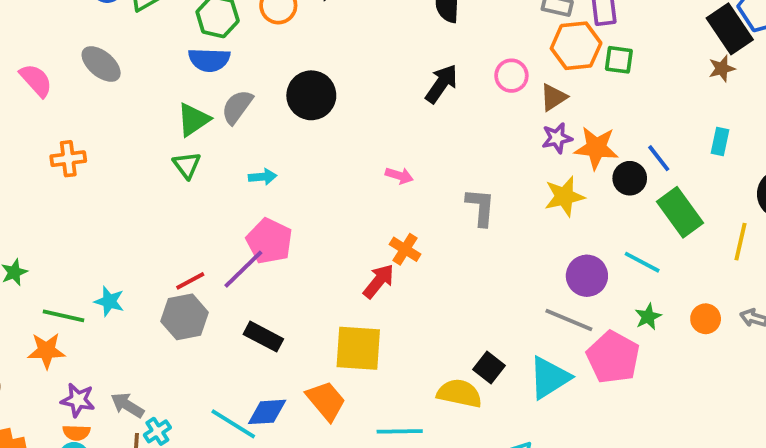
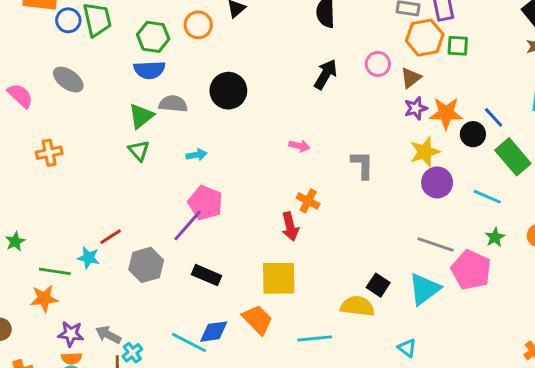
gray semicircle: (237, 107) -> (173, 104), turned 64
purple circle: (587, 276) -> (437, 182), moved
red line: (190, 281) -> (111, 237), moved
red arrow: (379, 281) -> (290, 227), turned 132

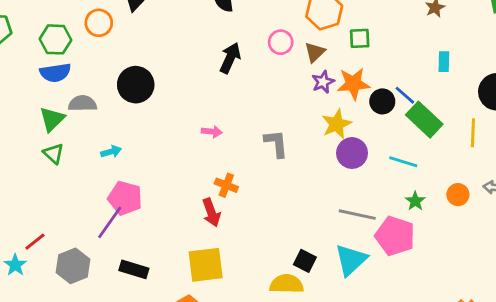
green square: (458, 46) -> (360, 38), moved
blue line: (494, 117) -> (405, 95), moved
cyan star: (88, 258) -> (15, 265), turned 30

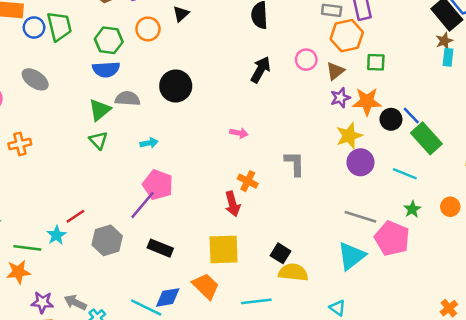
cyan rectangle: (444, 62) -> (448, 57), moved
gray L-shape: (276, 144) -> (295, 163), moved
black square: (305, 261) -> (281, 253), moved

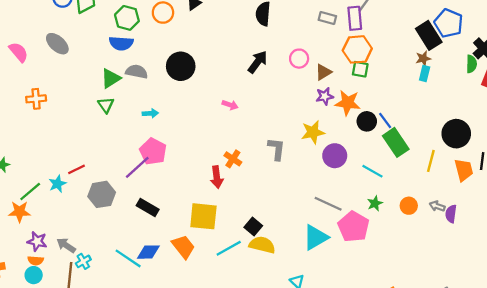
orange hexagon: (347, 36) -> (357, 49), moved
pink arrow: (239, 133) -> (230, 105), moved
yellow star: (349, 136) -> (313, 132), moved
green line: (27, 248) -> (30, 191), turned -55
cyan line: (256, 301) -> (229, 248), moved, turned -30

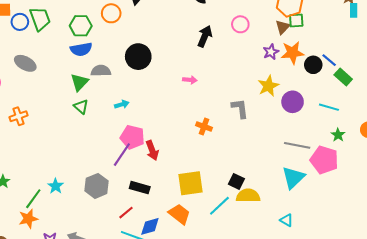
brown triangle: (323, 72) -> (283, 27), moved
green rectangle: (396, 142) -> (343, 77), size x0.7
red line: (77, 169) -> (126, 213), moved
red arrow: (217, 177) -> (152, 150), moved

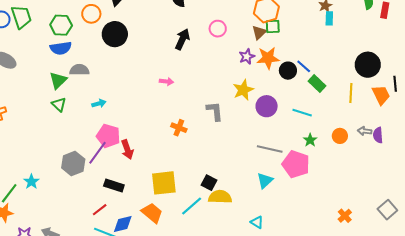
black circle: (138, 57) -> (115, 34), moved
cyan triangle: (293, 178) -> (265, 181), size x0.7
gray hexagon: (97, 186) -> (73, 164), moved

